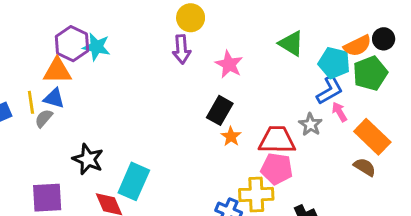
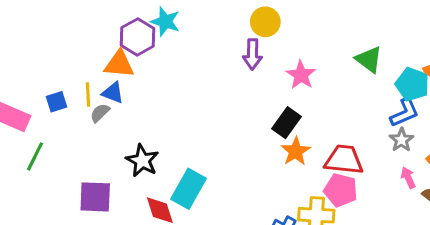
cyan star: (96, 47) -> (165, 22), moved
pink arrow: (339, 112) -> (408, 178), moved
gray star: (310, 124) -> (402, 140), moved
orange star: (231, 136) -> (296, 151), size x1.4

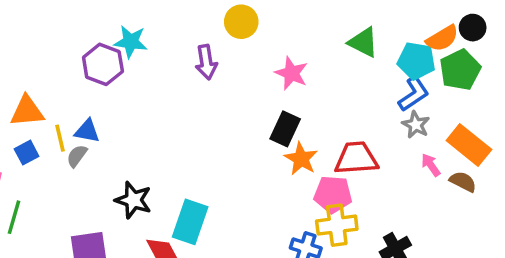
purple arrow: (252, 54) -> (206, 62), moved
orange triangle: (119, 64) -> (27, 111), moved
pink pentagon: (341, 190) -> (333, 194), moved

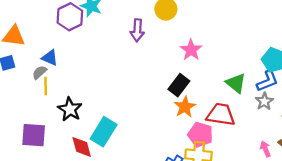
green triangle: (363, 42) -> (236, 83), moved
yellow line: (60, 138) -> (46, 86), moved
pink arrow: (431, 165) -> (265, 149), moved

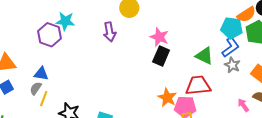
black rectangle: (179, 85) -> (161, 56), moved
yellow line: (46, 86) -> (44, 99), turned 35
orange star: (185, 107) -> (167, 98), moved

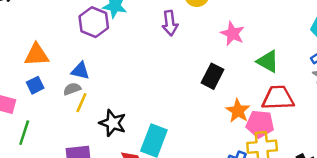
black rectangle: (161, 56) -> (212, 76), moved
green triangle: (204, 56) -> (268, 61), moved
gray semicircle: (36, 88) -> (72, 89), turned 32

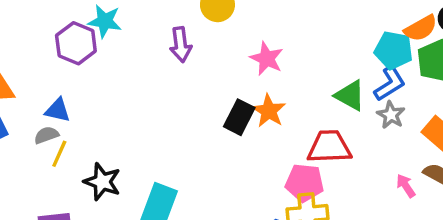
green triangle: (268, 61) -> (350, 96), moved
orange star: (238, 111) -> (269, 111), moved

